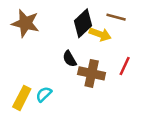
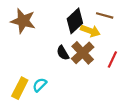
brown cross: (92, 73) -> (83, 53), moved, turned 35

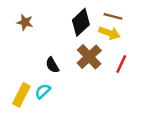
brown star: (23, 21) -> (25, 22), size x0.6
yellow arrow: (90, 31) -> (109, 33), moved
black semicircle: (63, 53) -> (52, 65), moved

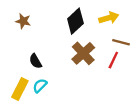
brown line: (113, 16) -> (121, 42), moved
yellow arrow: (109, 33) -> (109, 18), moved, turned -36
black semicircle: (52, 65) -> (35, 61), moved

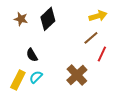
black diamond: (75, 21) -> (48, 19), moved
brown line: (121, 42) -> (91, 38), moved, turned -56
brown cross: (83, 53) -> (77, 75), moved

